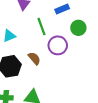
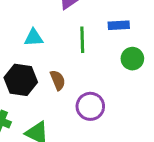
purple circle: (58, 45) -> (90, 106), moved

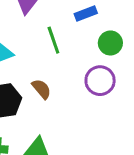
purple circle: (90, 106) -> (100, 81), moved

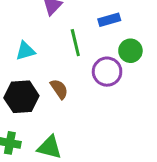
purple circle: (100, 81) -> (107, 72), moved

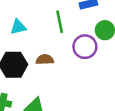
brown semicircle: (59, 89) -> (45, 60), turned -60

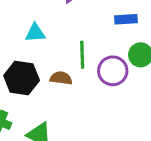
green line: (60, 22) -> (82, 55), moved

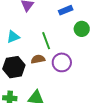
purple circle: (113, 71) -> (62, 62), moved

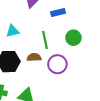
blue rectangle: (66, 10) -> (58, 12), moved
green circle: (82, 29) -> (73, 38), moved

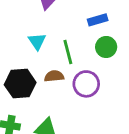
blue rectangle: (58, 12) -> (98, 20), moved
cyan triangle: (13, 31) -> (37, 41), moved, turned -48

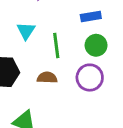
brown semicircle: (54, 76) -> (47, 78), moved
purple circle: (86, 84) -> (90, 78), moved

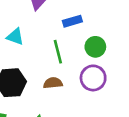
blue rectangle: (91, 17) -> (72, 21), moved
cyan triangle: (26, 31) -> (15, 37), moved, turned -36

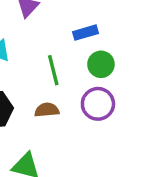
blue rectangle: (72, 21) -> (86, 33), moved

